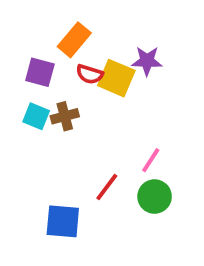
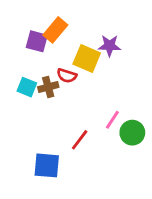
purple square: (40, 72) -> (37, 41), moved
red semicircle: (90, 74) -> (67, 76), moved
green circle: (155, 197) -> (132, 133), moved

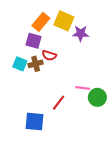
purple square: (37, 41) -> (33, 41), moved
yellow square: (87, 58) -> (64, 21), moved
pink line: (112, 120) -> (83, 88), turned 64

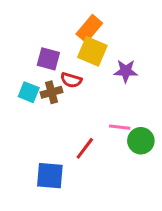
yellow square: (64, 21) -> (92, 51), moved
orange rectangle: (41, 22) -> (89, 29), moved
purple star: (81, 33) -> (126, 71), moved

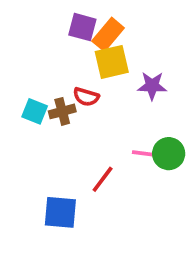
yellow square: (92, 51) -> (112, 62), turned -36
purple square: (48, 59) -> (82, 27), moved
green circle: (141, 141) -> (169, 154), moved

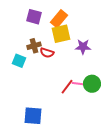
purple square: (82, 27) -> (34, 17), moved
brown cross: (62, 111) -> (34, 46), moved
red line: (103, 179) -> (67, 87), moved

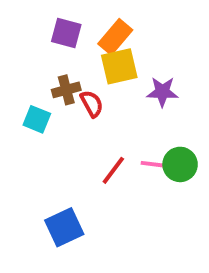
red semicircle: (47, 53) -> (92, 104), turned -136
red line: (67, 87) -> (113, 170), moved
blue square: (33, 116) -> (64, 227), turned -30

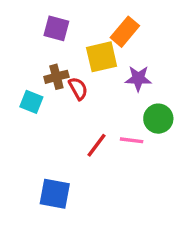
orange rectangle: (115, 37) -> (125, 32), moved
green circle: (180, 164) -> (158, 119), moved
blue square: (64, 227) -> (55, 194), turned 36

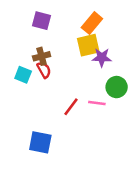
yellow square: (102, 57) -> (88, 45), moved
red semicircle: (78, 89) -> (44, 70), moved

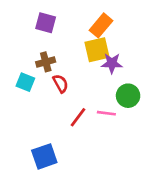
red semicircle: (44, 70) -> (61, 84), moved
blue square: (40, 142) -> (44, 156), turned -30

